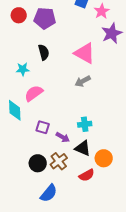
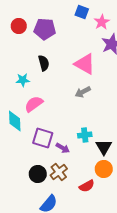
purple square: (43, 127) -> (43, 138), size x1.5
black triangle: (83, 148) -> (104, 147), moved, turned 36

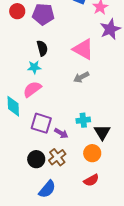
cyan star: (23, 80) -> (34, 67), moved
orange circle: (104, 169) -> (92, 153), moved
red semicircle: (87, 186) -> (91, 180), moved

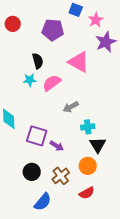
purple pentagon: (43, 14) -> (53, 30), moved
gray arrow: (81, 77) -> (71, 107), moved
pink semicircle: (32, 89) -> (52, 83), moved
cyan cross: (83, 120) -> (88, 127), moved
brown cross: (57, 157) -> (61, 176), moved

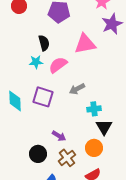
pink triangle: (79, 62) -> (85, 44), turned -40
purple square: (37, 136) -> (43, 97), moved
purple arrow: (57, 146) -> (59, 136), moved

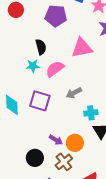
orange circle: (94, 148) -> (75, 143), moved

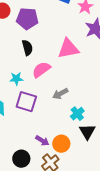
purple pentagon: (56, 16) -> (27, 19), moved
cyan star: (33, 66) -> (16, 79), moved
cyan cross: (91, 113) -> (77, 114), turned -32

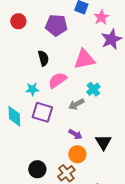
purple pentagon: (27, 19) -> (56, 25), moved
cyan cross: (77, 114) -> (93, 89), moved
purple arrow: (42, 141) -> (75, 134), moved

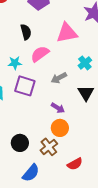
cyan cross: (93, 89) -> (85, 63), moved
black triangle: (103, 142) -> (86, 93), moved

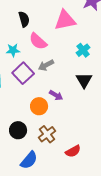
pink semicircle: (40, 54) -> (38, 41), turned -102
gray arrow: (59, 78) -> (46, 65), moved
purple square: (25, 86) -> (23, 73), turned 30
orange circle: (60, 128) -> (39, 106), moved

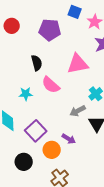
gray arrow: (46, 65) -> (78, 111), moved
purple square: (23, 73) -> (36, 131), moved
black circle: (18, 130) -> (24, 162), moved

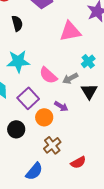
black semicircle: (37, 63) -> (17, 23), moved
pink semicircle: (51, 85) -> (48, 75), moved
cyan star: (26, 94) -> (18, 61), size x1.6

